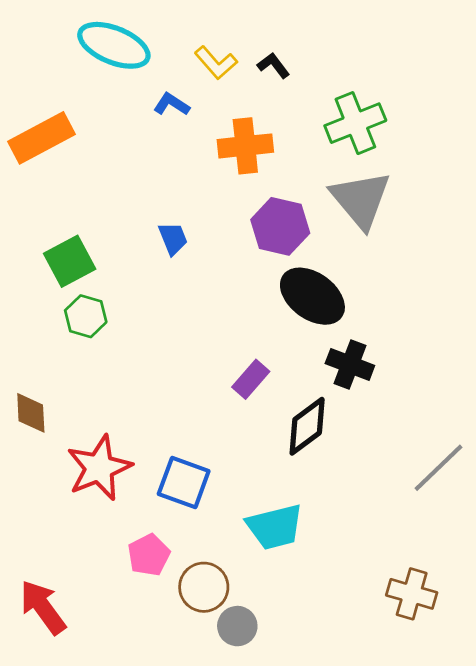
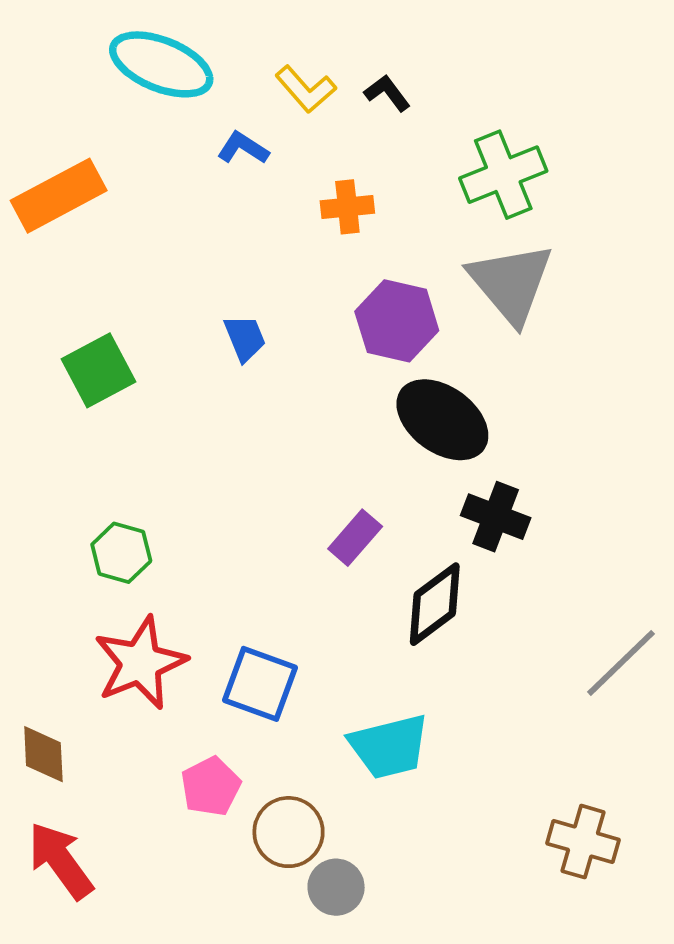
orange cross: (245, 146) -> (347, 207), size x0.7
green hexagon: (86, 316) -> (121, 553), moved
brown diamond: (31, 413) -> (43, 754), moved

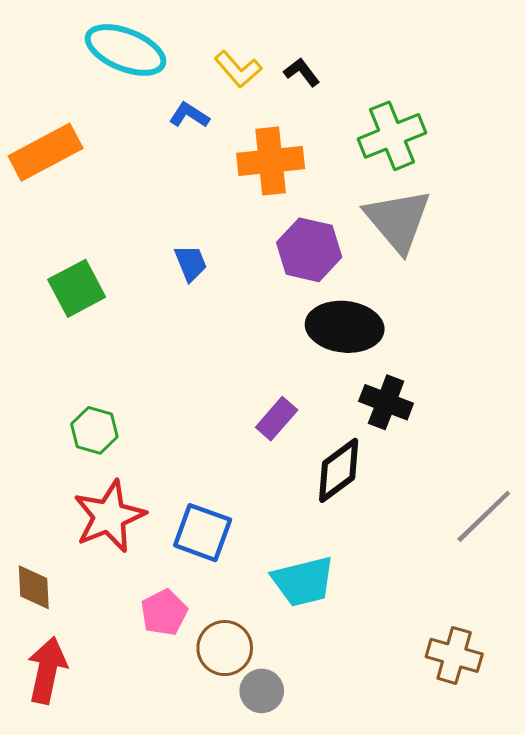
orange cross: (347, 207) -> (271, 161), size x1.6
black ellipse: (442, 420) -> (345, 327), turned -30
red arrow: (61, 861) -> (47, 670), turned 48

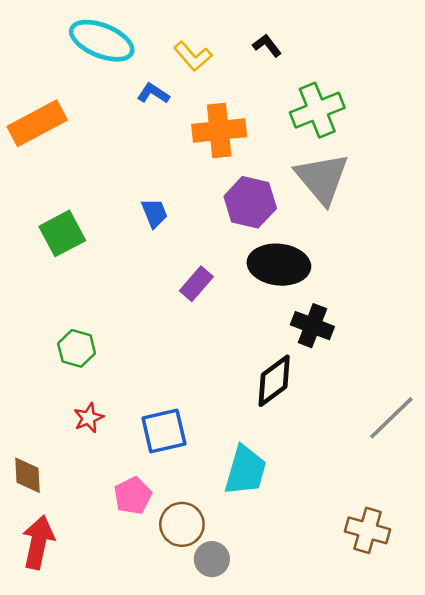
black L-shape: (302, 72) -> (267, 45), moved
purple rectangle: (277, 419) -> (196, 284), moved
red star: (109, 516) -> (89, 418), size x0.5
blue square: (203, 533) -> (164, 431), turned -33
cyan trapezoid: (303, 581) -> (245, 471), turned -60

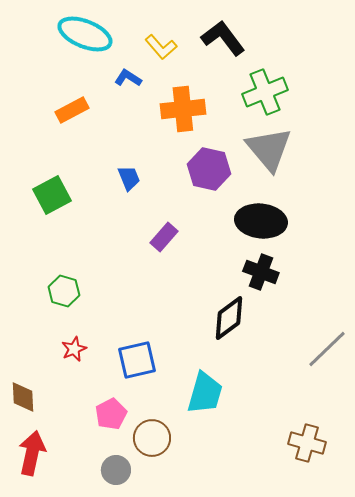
black L-shape: (267, 45) -> (223, 38), size x1.8
orange rectangle: (37, 123) -> (72, 110), moved, size x0.7
black ellipse: (279, 265) -> (261, 221), moved
gray circle: (212, 559) -> (116, 470), moved

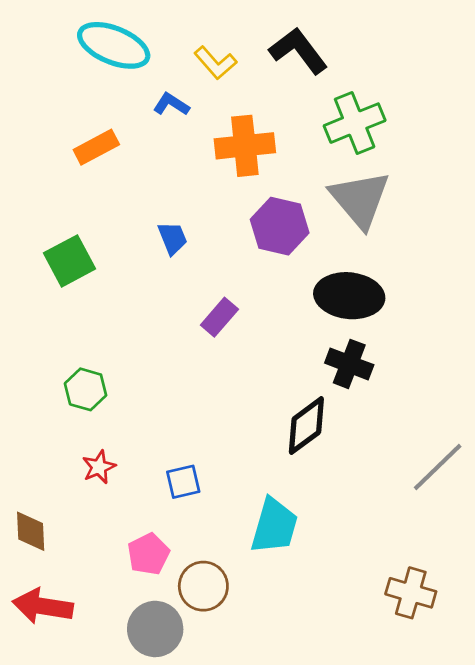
blue square: (137, 360) -> (183, 482), size x0.7
red arrow: (32, 453) -> (43, 606), turned -93
gray circle: (116, 470) -> (155, 629), size x1.4

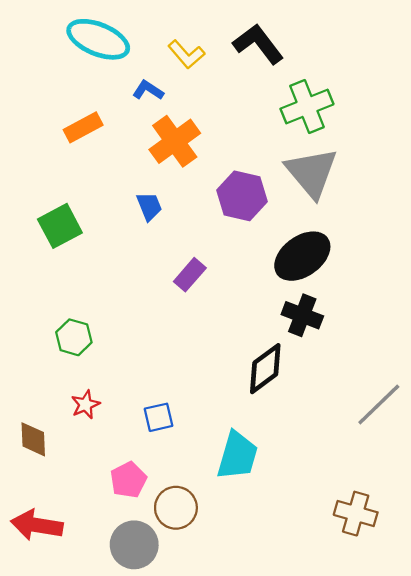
orange cross: (245, 146) -> (175, 141), moved, turned -30
black ellipse: (349, 296) -> (302, 256), turned -42
brown diamond: (31, 531) -> (33, 439), moved

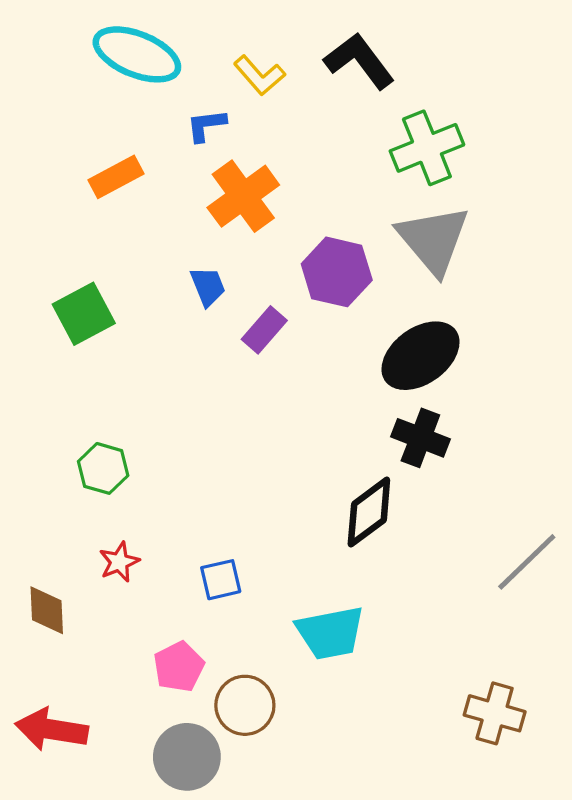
blue L-shape: (148, 90) -> (206, 125), turned -40
purple rectangle: (190, 275) -> (264, 330), moved
cyan trapezoid: (237, 456) -> (330, 633), turned 63

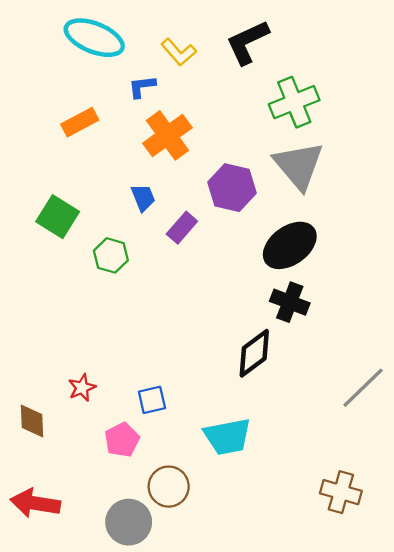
black L-shape: (359, 61) -> (248, 42), turned -78
green square: (84, 314) -> (58, 217), turned -30
green hexagon: (103, 468) -> (111, 255), moved
pink pentagon: (179, 667) -> (122, 440), moved

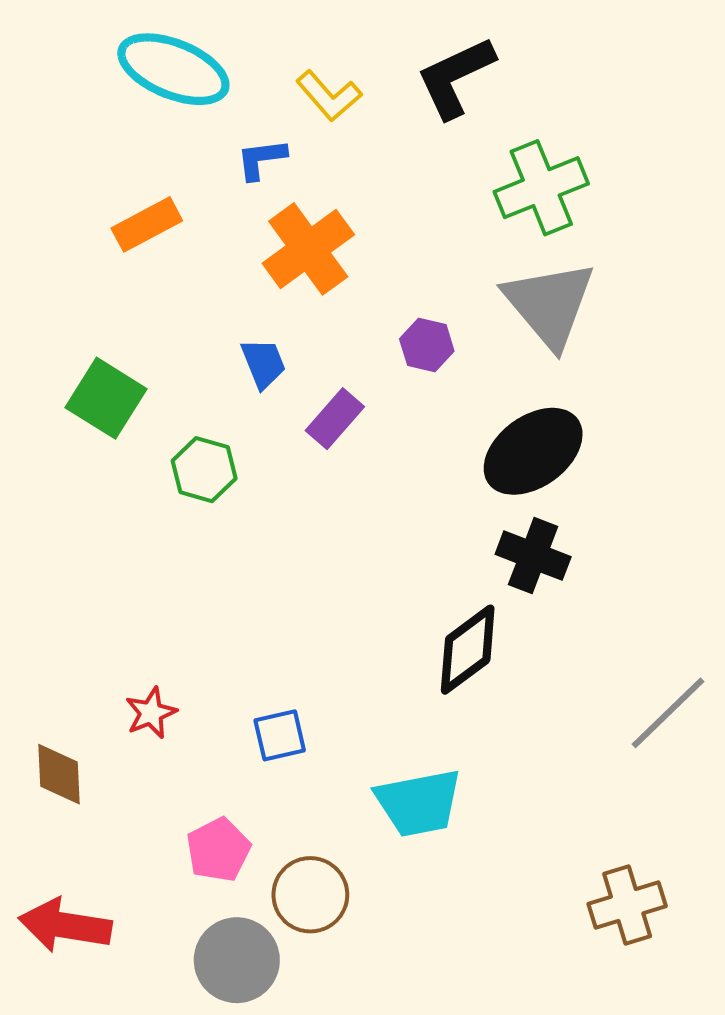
purple hexagon: (232, 188) -> (427, 345), size x0.6
pink pentagon: (122, 440) -> (218, 850), moved
brown cross: (341, 492) -> (627, 905), turned -33

